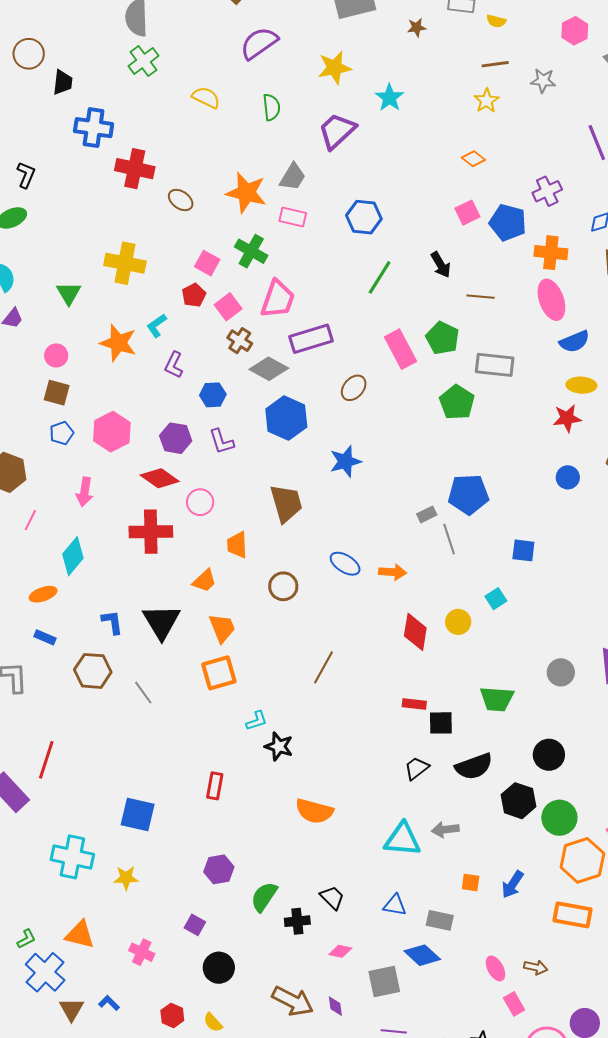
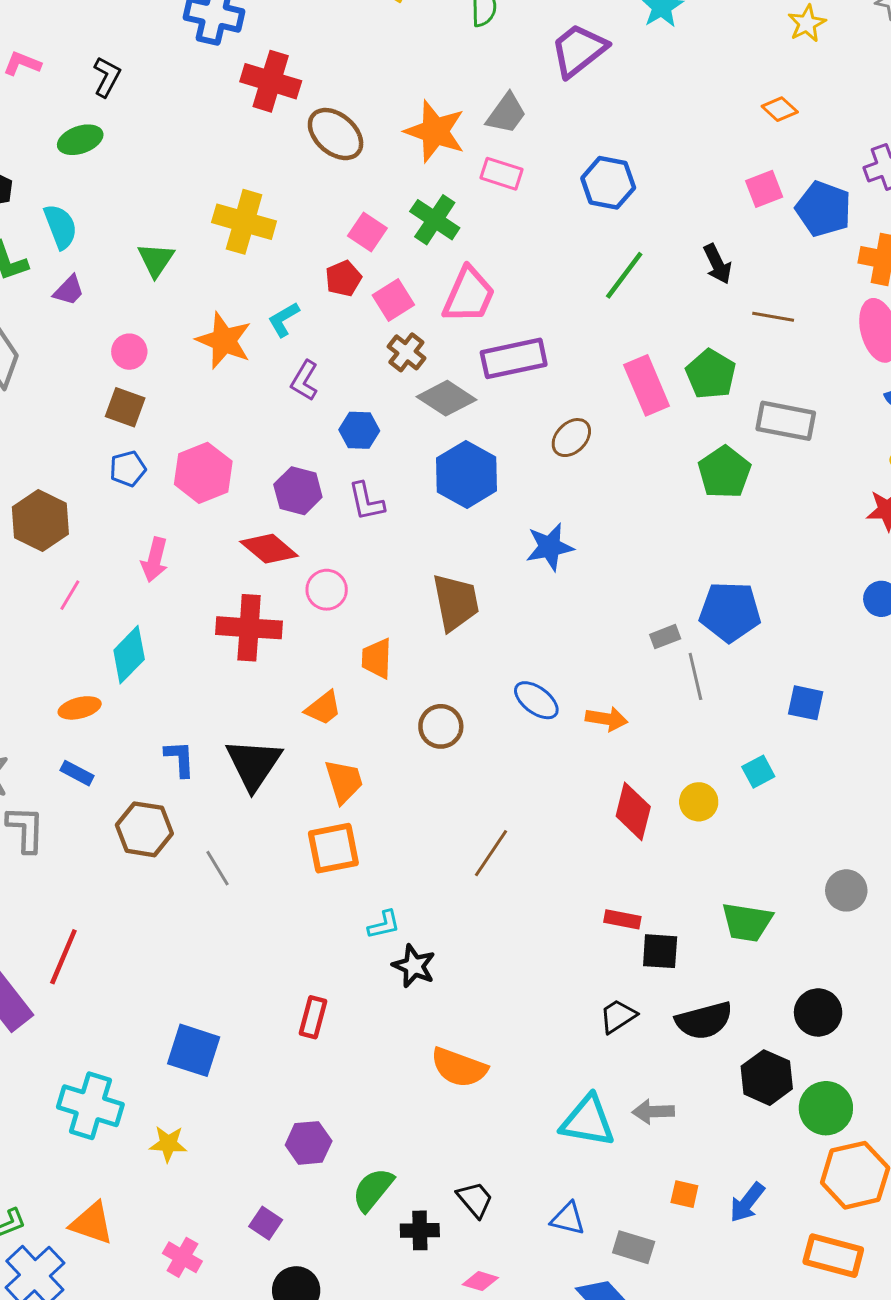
brown ellipse: (181, 200) -> (336, 134), size x1.5

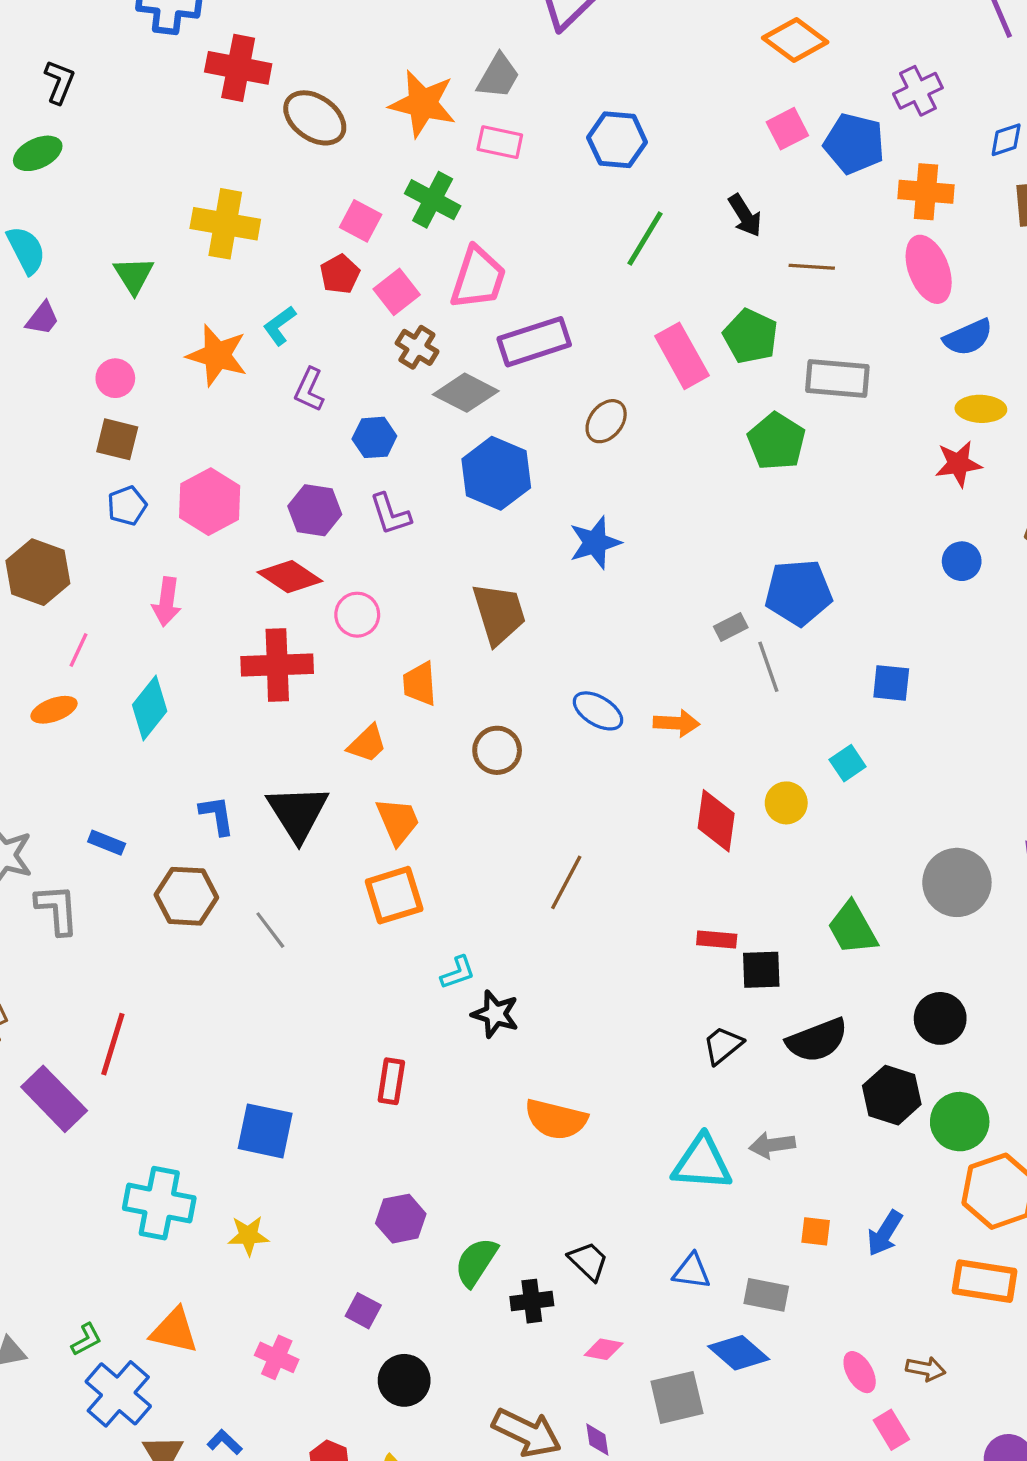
orange diamond: (780, 109) -> (795, 40), size x1.6
orange ellipse: (80, 708) -> (54, 710), moved
gray circle: (846, 890) -> (957, 882), size x1.5
green trapezoid: (747, 922) -> (852, 928), turned 58

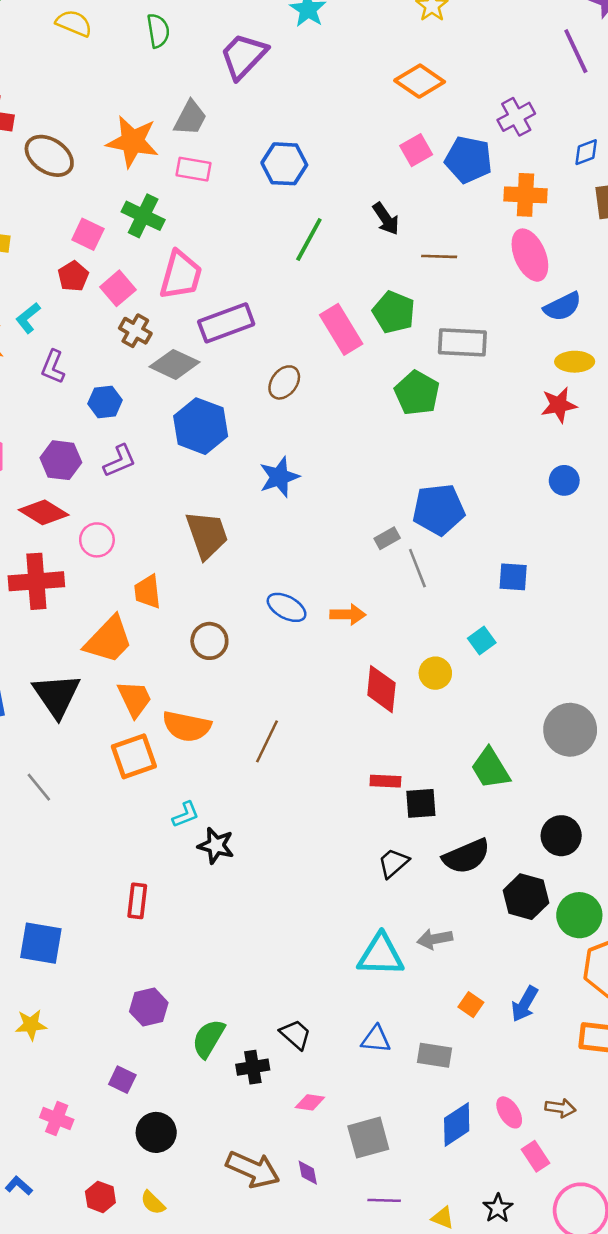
purple L-shape: (390, 514) -> (120, 461), turned -93
orange trapezoid: (367, 744) -> (109, 640), size x1.6
orange semicircle: (556, 1119) -> (187, 726), moved
orange square: (816, 1231) -> (471, 1005), turned 30
blue diamond: (739, 1353) -> (457, 1125), moved, turned -72

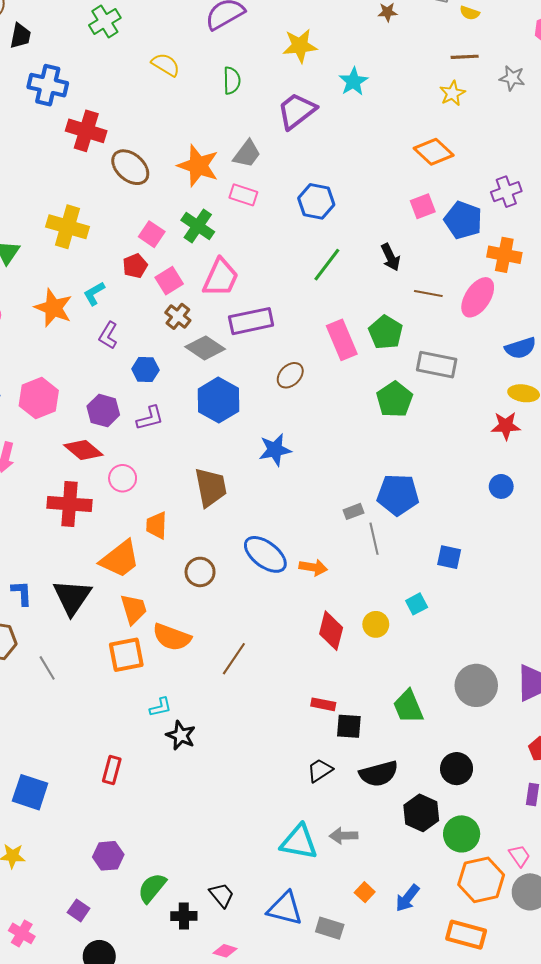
pink ellipse: (530, 255) -> (478, 297), moved, turned 48
blue ellipse: (287, 607) -> (265, 554), size x1.4
blue triangle: (376, 1039) -> (285, 908), size x1.5

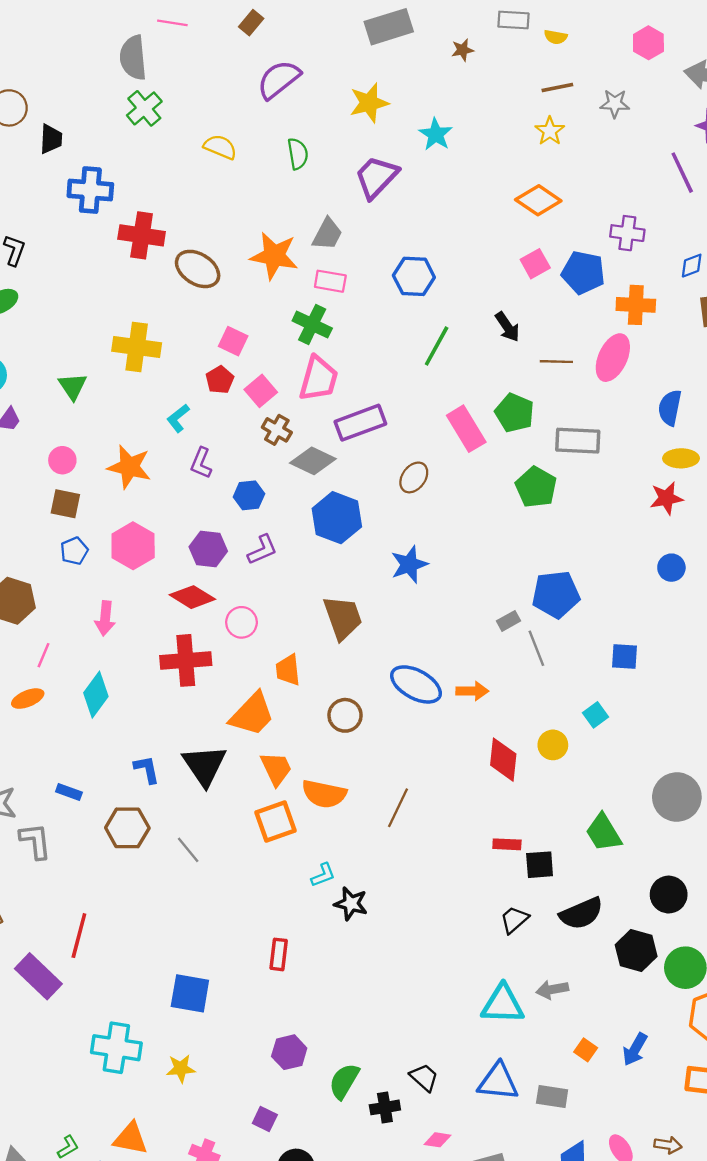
purple cross: (506, 192) -> (627, 233), turned 36
green cross: (198, 226) -> (312, 324), moved
orange star: (53, 308) -> (129, 467), moved
blue semicircle: (520, 348) -> (670, 408), turned 128

